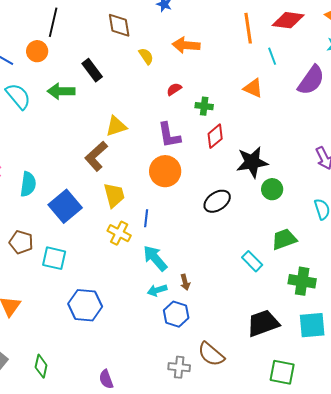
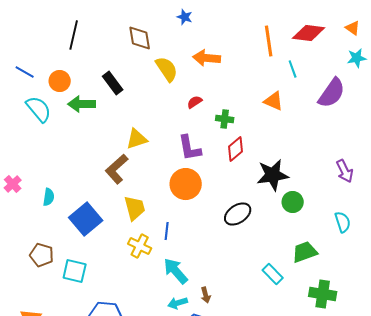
orange circle: (37, 51) -> (60, 81), moved
yellow semicircle: (146, 56) -> (167, 69), size x1.5
cyan semicircle: (28, 184) -> (49, 197), size x0.7

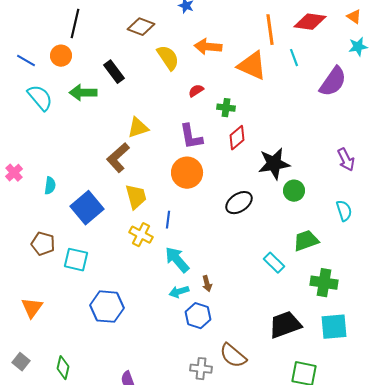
brown diamond: (140, 38) -> (141, 27), turned -60
orange circle: (60, 81) -> (61, 56), moved
orange triangle: (274, 101) -> (252, 66), moved, size x1.5

